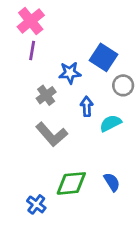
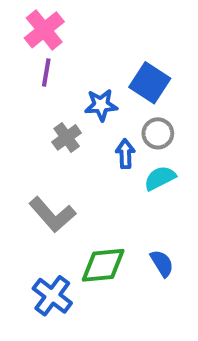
gray circle: (123, 85) -> (158, 133), moved
gray L-shape: (52, 134) -> (52, 215), moved
blue cross: (36, 204) -> (52, 296), size x1.4

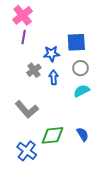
blue square: (150, 83) -> (76, 42), turned -36
blue arrow: (125, 154) -> (54, 77), moved

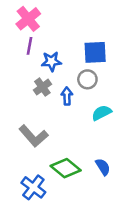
blue star: (52, 54) -> (51, 61), moved
gray circle: (81, 68) -> (87, 79), moved
green diamond: (53, 135) -> (66, 168), turned 45

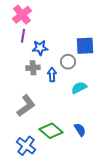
blue square: (95, 52) -> (85, 46), moved
gray cross: (42, 87) -> (33, 68), turned 32
gray L-shape: (33, 136) -> (26, 106), turned -85

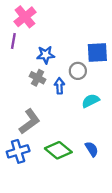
purple line: (23, 36) -> (13, 41), moved
gray cross: (33, 68) -> (38, 78), turned 32
blue cross: (26, 146) -> (18, 151), moved, turned 36

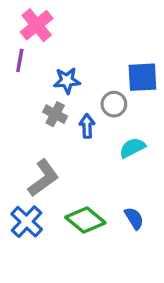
blue cross: (18, 151) -> (27, 222), turned -30

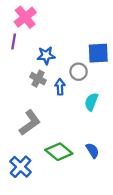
cyan semicircle: (132, 148) -> (91, 102), turned -42
blue cross: (27, 222) -> (21, 167), moved

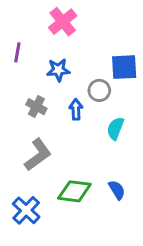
pink cross: (25, 17) -> (63, 22), moved
gray cross: (38, 79) -> (36, 107), moved
green diamond: (59, 152) -> (74, 191), turned -32

